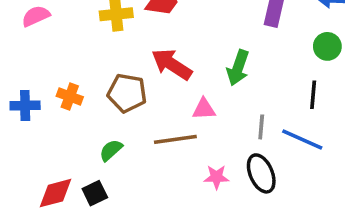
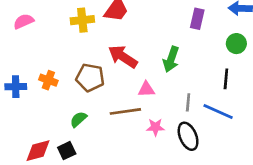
pink star: (216, 177) -> (155, 127), moved

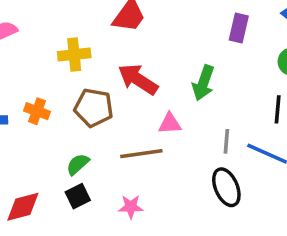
yellow cross: (82, 20) -> (74, 55), moved
pink star: (155, 127) -> (131, 207), moved
black square: (67, 151) -> (78, 196), moved

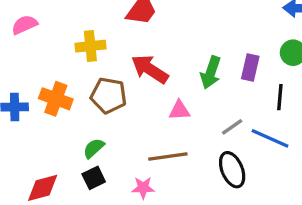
purple rectangle: (239, 28) -> (250, 68), moved
orange cross: (37, 111) -> (56, 99), size x1.4
gray line: (226, 141) -> (232, 127), turned 50
brown line: (141, 154) -> (168, 156), moved

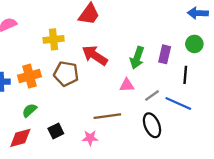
orange cross: (56, 99) -> (29, 76), turned -35
pink triangle: (179, 110) -> (127, 85), moved
green semicircle: (94, 148) -> (29, 110), moved

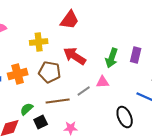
gray line: (152, 95) -> (84, 91), moved
green semicircle: (29, 110) -> (27, 109), moved
brown line: (107, 116) -> (58, 101), moved

